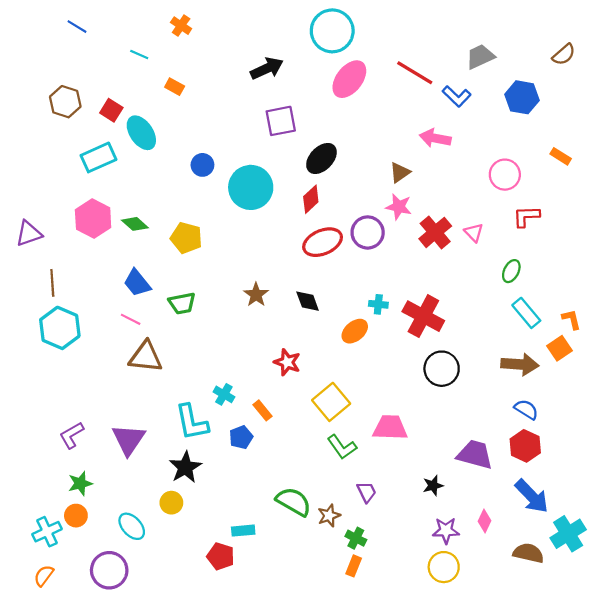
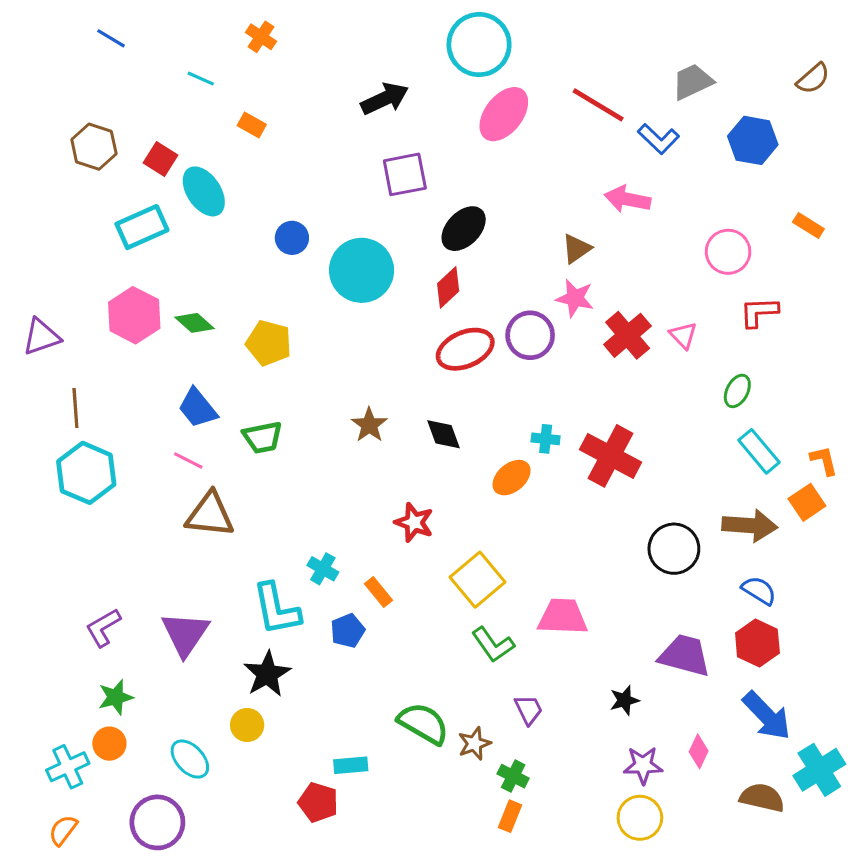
black circle: (442, 369) -> (674, 549), moved

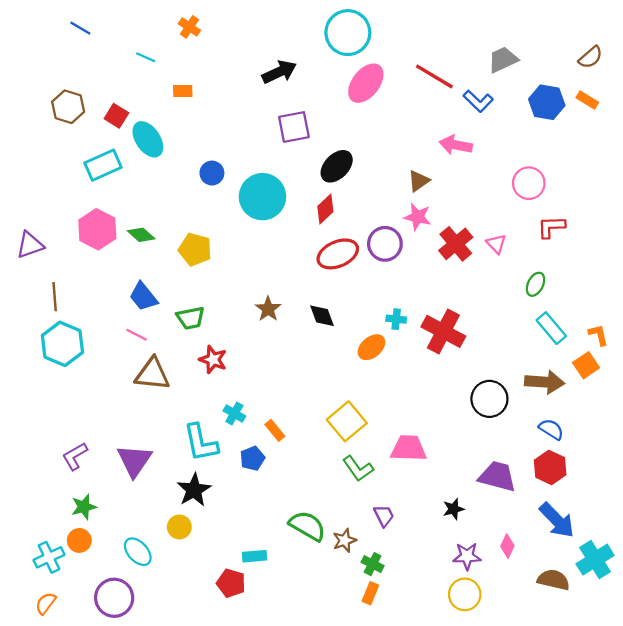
orange rectangle: (252, 125) -> (183, 91), turned -30
orange rectangle: (808, 225) -> (587, 100), moved
red star: (414, 522) -> (213, 360), moved

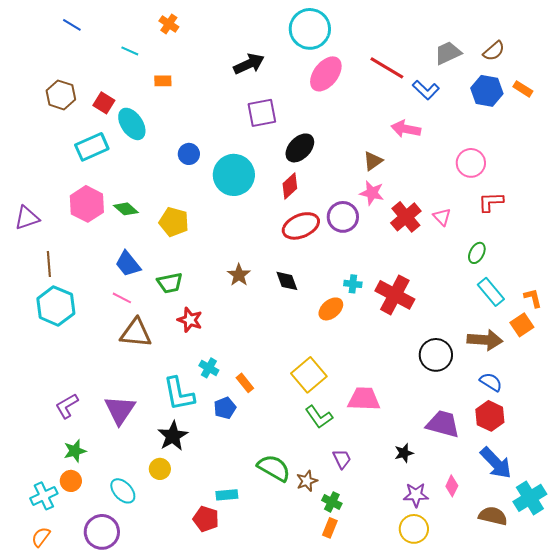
brown semicircle: (591, 57) -> (494, 51), moved

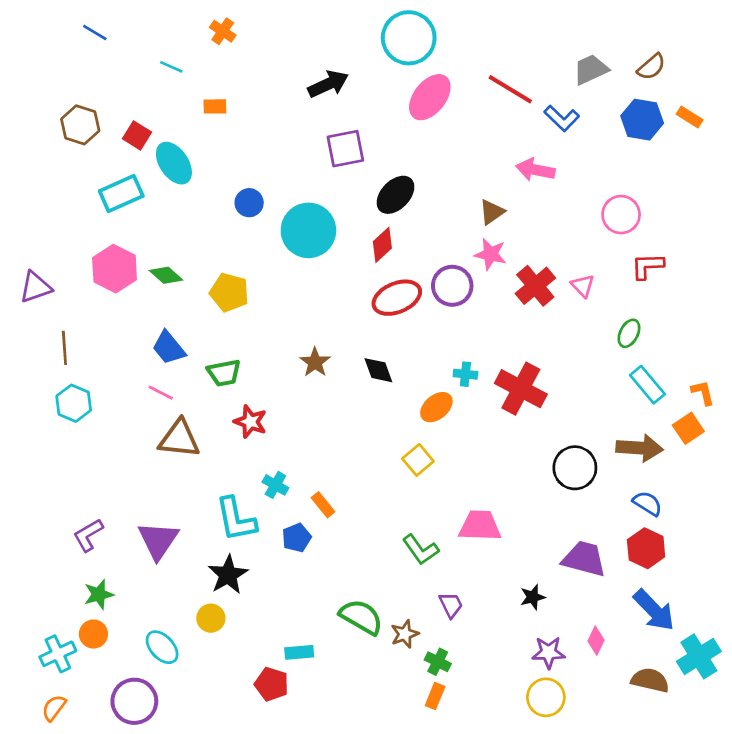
cyan hexagon: (56, 306) -> (74, 403), size x0.7
yellow square: (309, 375) -> (418, 460), moved, size x0.7

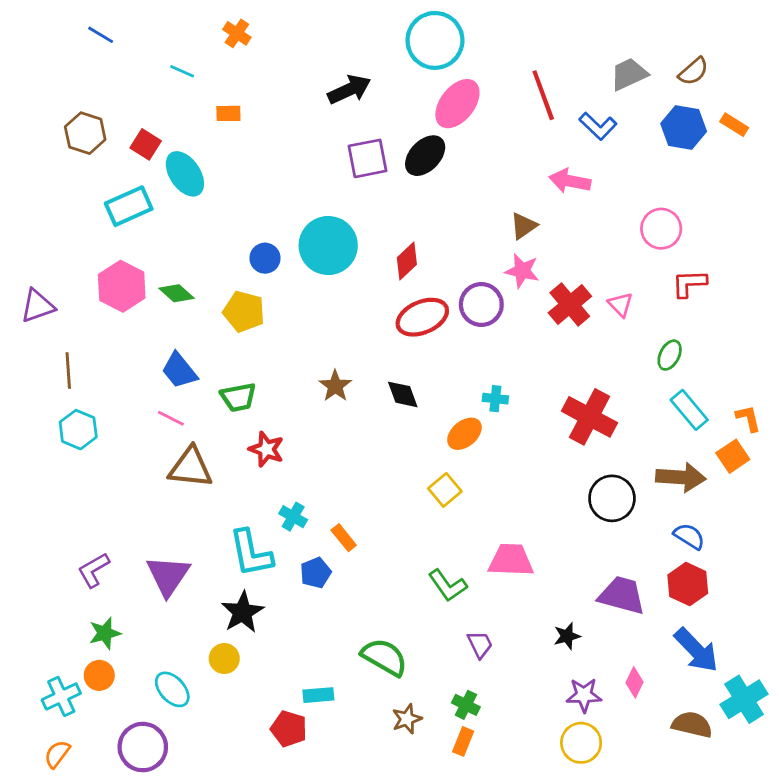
red line: (510, 89) -> (543, 95), turned 39
black ellipse: (396, 195) -> (425, 156), moved
blue circle: (249, 203) -> (265, 258), moved
red cross: (521, 389) -> (590, 417), moved
brown star: (405, 634) -> (407, 719), moved

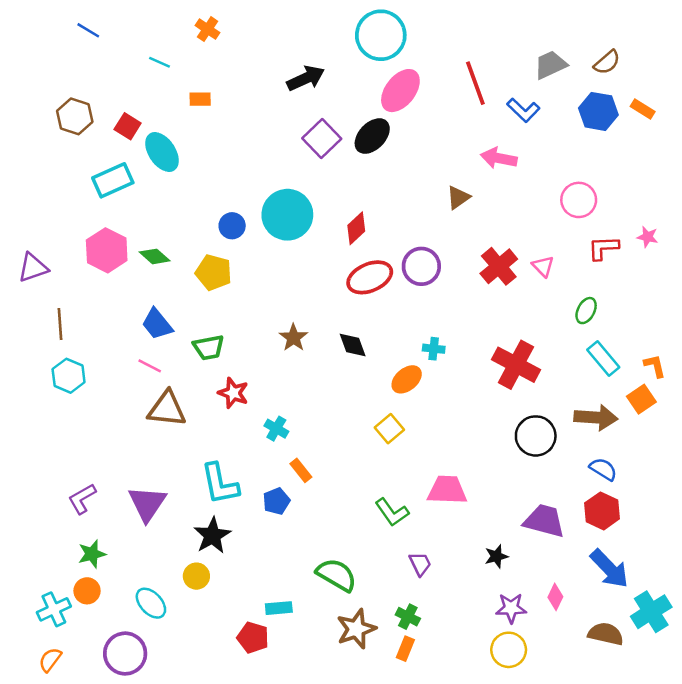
purple square: (368, 158) -> (322, 138), turned -33
pink star: (522, 271) -> (648, 237), moved, size x0.7
cyan cross: (293, 517) -> (276, 429), moved
brown star: (407, 719) -> (356, 629), size x1.5

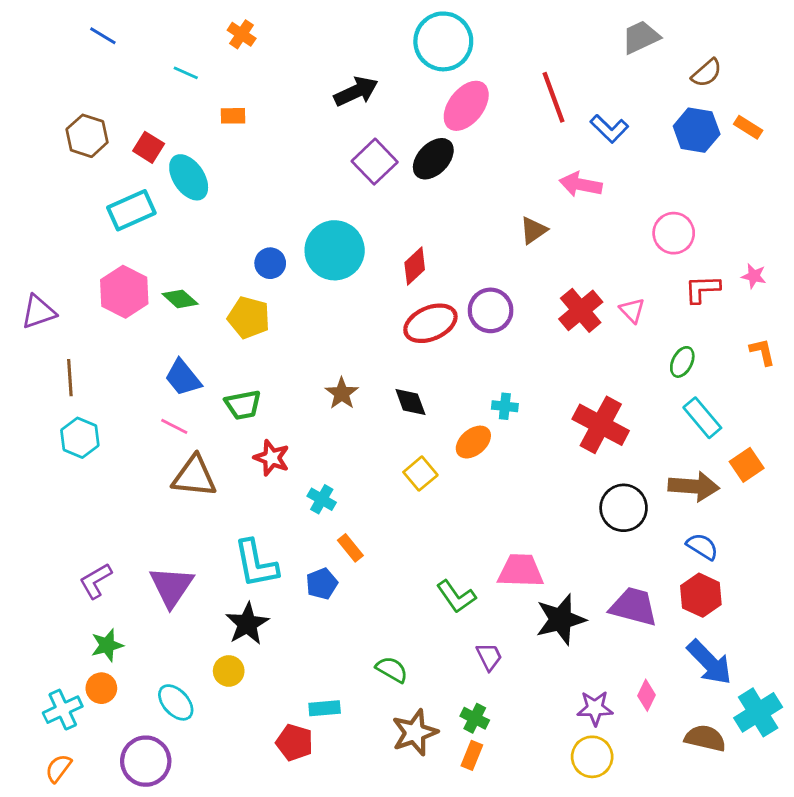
gray trapezoid: (550, 65) -> (641, 37), moved
orange L-shape: (655, 366) -> (762, 352), moved
yellow square: (389, 429) -> (420, 474), moved
black star: (496, 556) -> (561, 619), moved, size x1.8
green semicircle: (337, 575) -> (392, 670), size x0.7

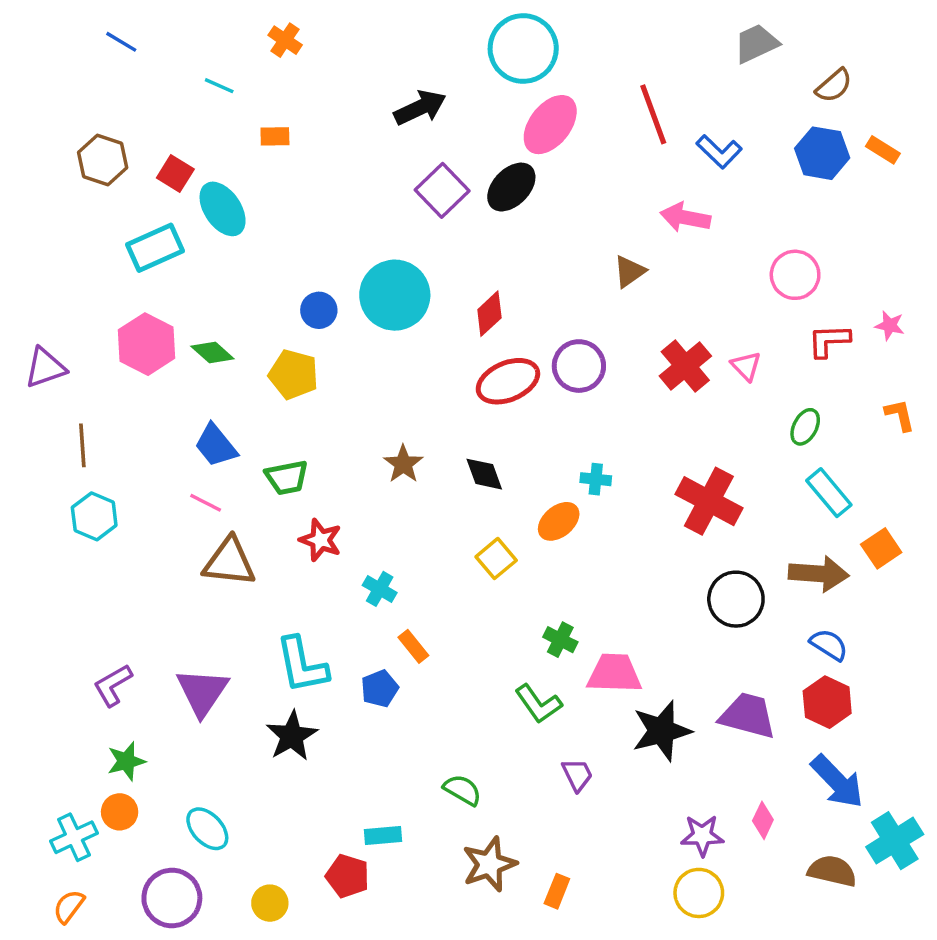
yellow circle: (229, 671) -> (270, 903), moved
green cross: (475, 718) -> (560, 640), moved

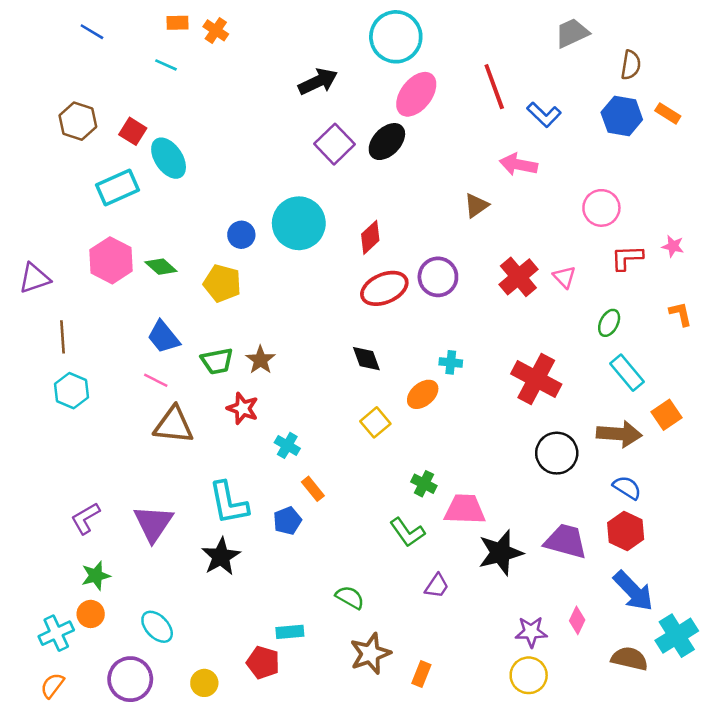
brown semicircle: (834, 86) -> (631, 65), turned -40
orange rectangle: (275, 136) -> (177, 23), moved
brown star: (403, 464) -> (260, 360), moved
purple trapezoid: (577, 775) -> (437, 586), turned 60

